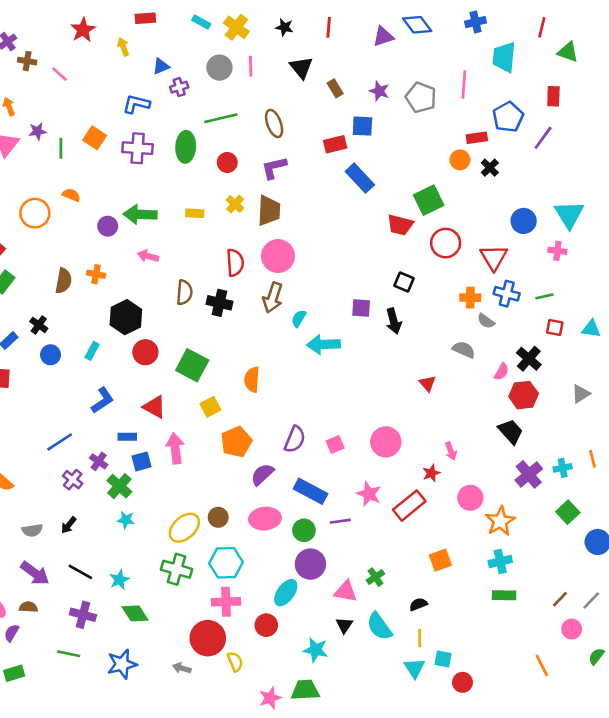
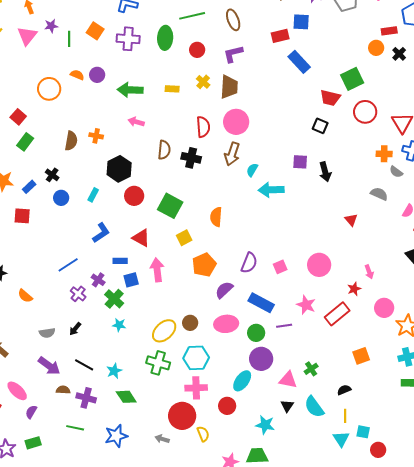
purple circle: (108, 226) -> (97, 75), moved
black square: (404, 282) -> (320, 126), moved
brown semicircle: (28, 607) -> (63, 390), moved

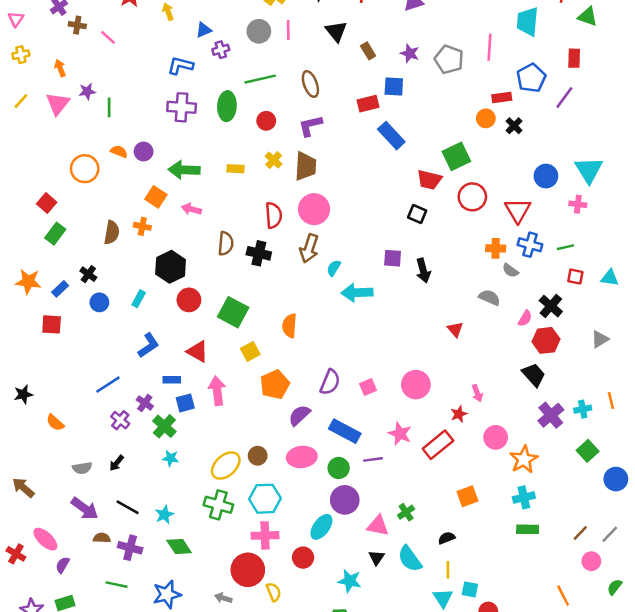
orange square: (95, 31) -> (156, 197), moved

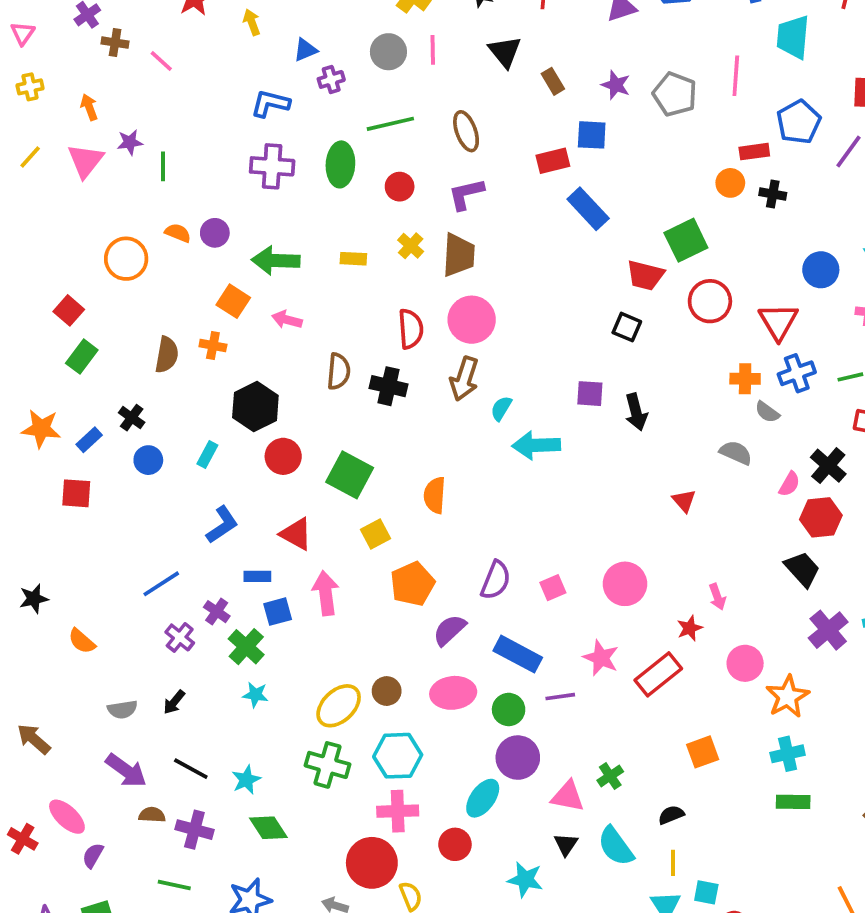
black cross: (514, 126) -> (773, 194), turned -35
blue cross: (530, 245) -> (797, 373), turned -35

